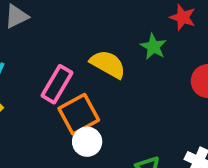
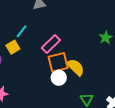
yellow semicircle: (108, 64) -> (76, 67), moved

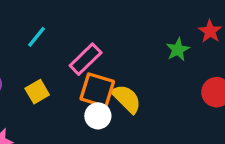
yellow square: (13, 47) -> (37, 92), moved
orange square: (58, 62) -> (97, 90), turned 30

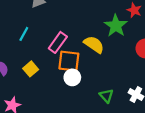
green star: (178, 50) -> (116, 26), size x1.5
yellow semicircle: (127, 99) -> (94, 44), moved

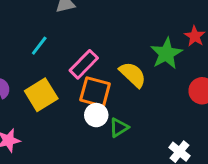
yellow square: (31, 69) -> (41, 95), size x1.5
green triangle: (106, 96) -> (119, 128), moved, turned 32

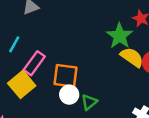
pink rectangle: (84, 64) -> (34, 63), moved
yellow semicircle: (133, 75) -> (132, 57), moved

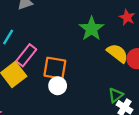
green star: (120, 36) -> (92, 29), moved
green triangle: (89, 102) -> (116, 95), moved

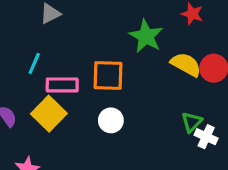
pink rectangle: (26, 55) -> (62, 85), turned 60
orange square: (55, 68) -> (108, 76), moved

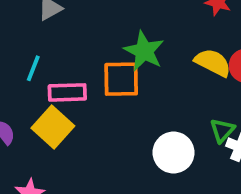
green star: (146, 36) -> (144, 51), moved
white circle: (111, 120) -> (174, 153), moved, size x1.4

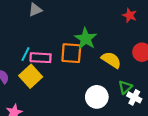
yellow semicircle: (213, 63) -> (111, 60), moved
cyan line: (33, 68) -> (25, 54), moved

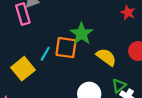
cyan line: (25, 54) -> (45, 54), moved
pink rectangle: (41, 58) -> (23, 14), moved, turned 66

